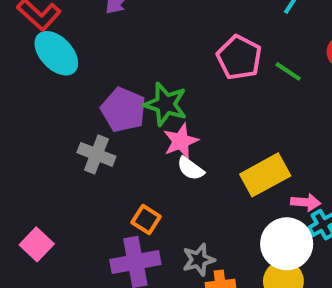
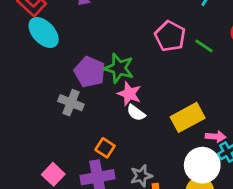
pink star: (181, 141) -> (129, 94), turned -30
pink square: (37, 244) -> (53, 174), moved

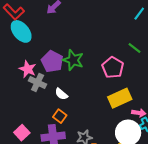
pink pentagon: (170, 36) -> (113, 67), moved
pink star: (129, 94) -> (28, 69), moved
white semicircle: (136, 113) -> (61, 94), moved

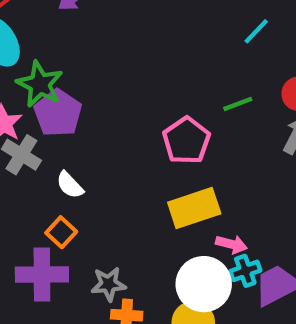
green line: (134, 48) -> (238, 104), turned -64
green star: (73, 60) -> (40, 84), moved

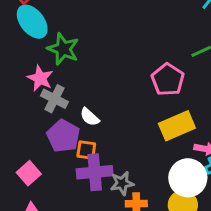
purple pentagon: (58, 113) -> (63, 136), moved
orange square: (61, 232) -> (86, 150), turned -30
purple cross: (42, 275) -> (95, 172), moved

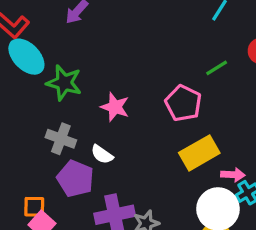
pink star: (40, 78) -> (115, 107), moved
orange square: (86, 150) -> (34, 207), moved

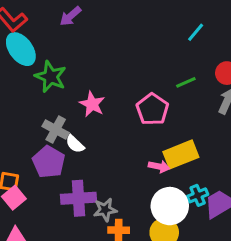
gray cross: (61, 139) -> (56, 130), moved
yellow rectangle: (199, 153) -> (181, 154), moved
pink arrow: (233, 175) -> (159, 166), moved

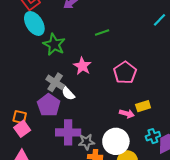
green line: (186, 82) -> (102, 32), moved
yellow rectangle: (181, 154) -> (143, 106), size x0.6
white circle: (170, 206) -> (116, 141), moved

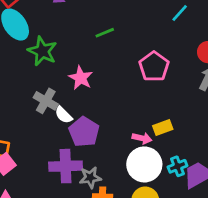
pink pentagon: (125, 73) -> (154, 67), moved
purple pentagon: (49, 105) -> (84, 132), moved
white circle: (116, 141) -> (144, 164), moved

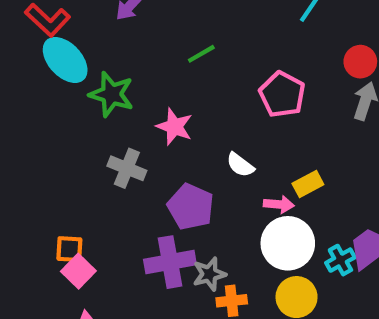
white semicircle: (64, 115) -> (240, 165), moved
cyan cross: (177, 166) -> (340, 260), moved

